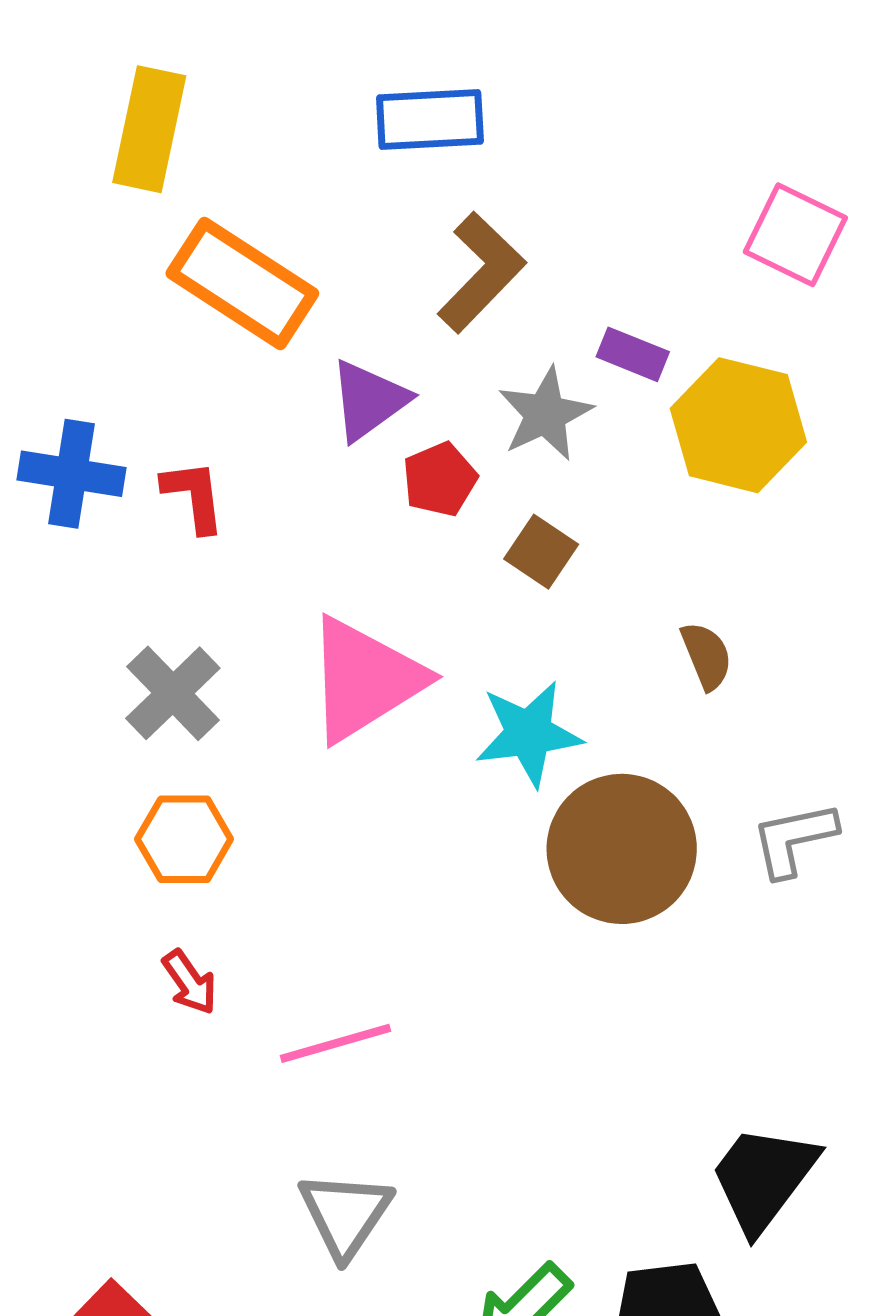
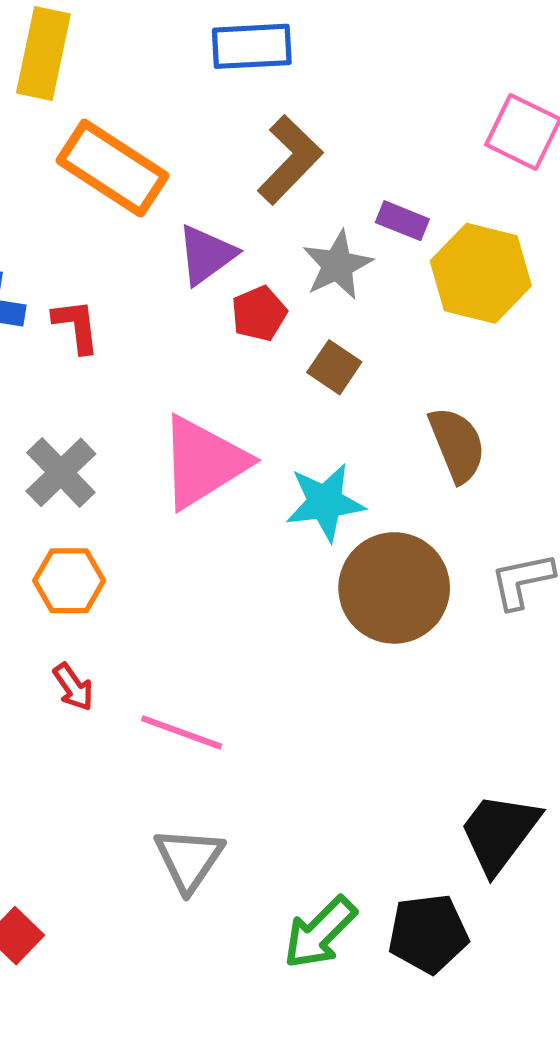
brown semicircle: (706, 656) -> (457, 445), size x1.5
pink line: (335, 1043) -> (182, 732), turned 36

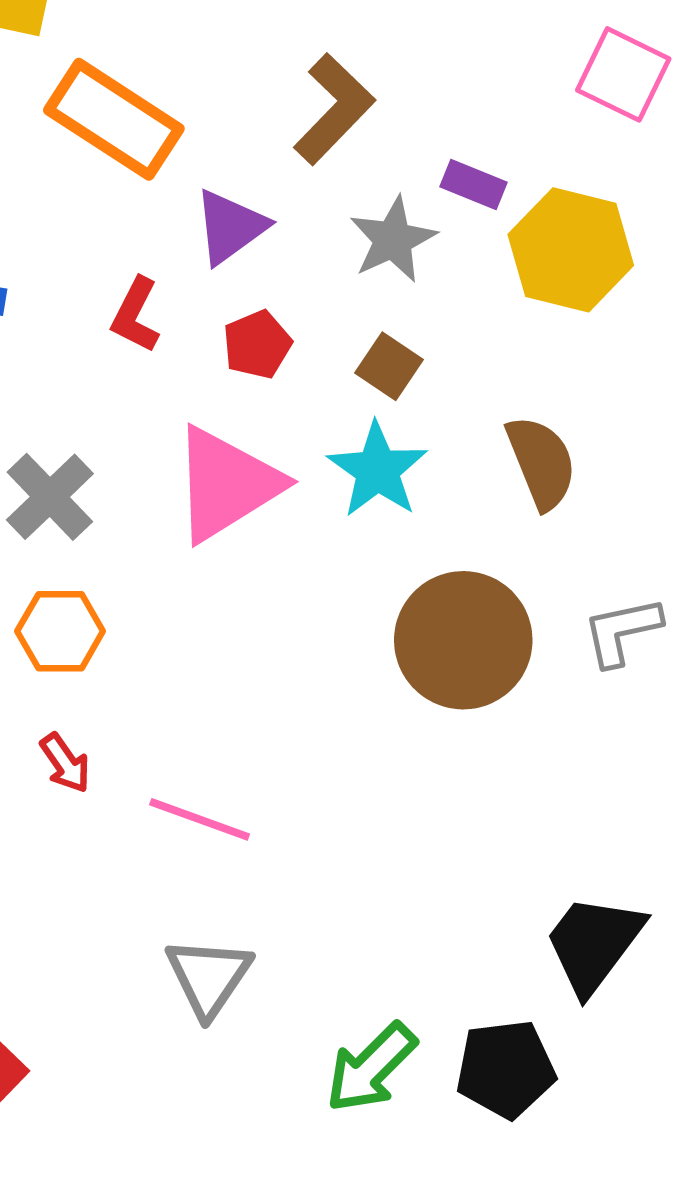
red pentagon: (259, 314) -> (257, 345), moved
red L-shape: (76, 326) -> (136, 315), moved, turned -146
cyan star: (325, 502) -> (378, 470), moved, turned -30

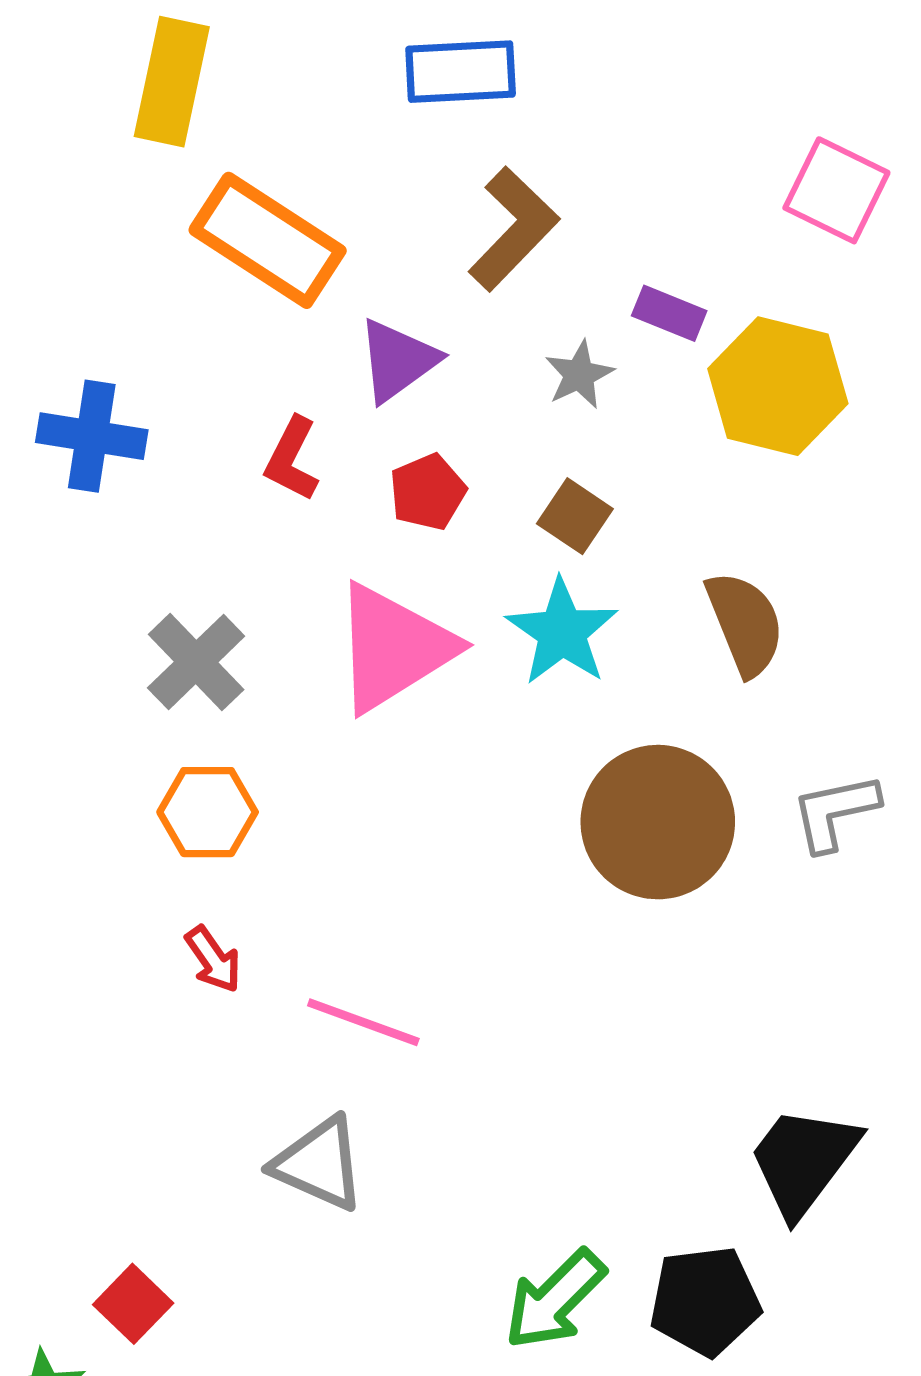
gray star: (393, 240) -> (579, 375), size x0.7
gray triangle: (209, 977) -> (319, 1164), moved, turned -40

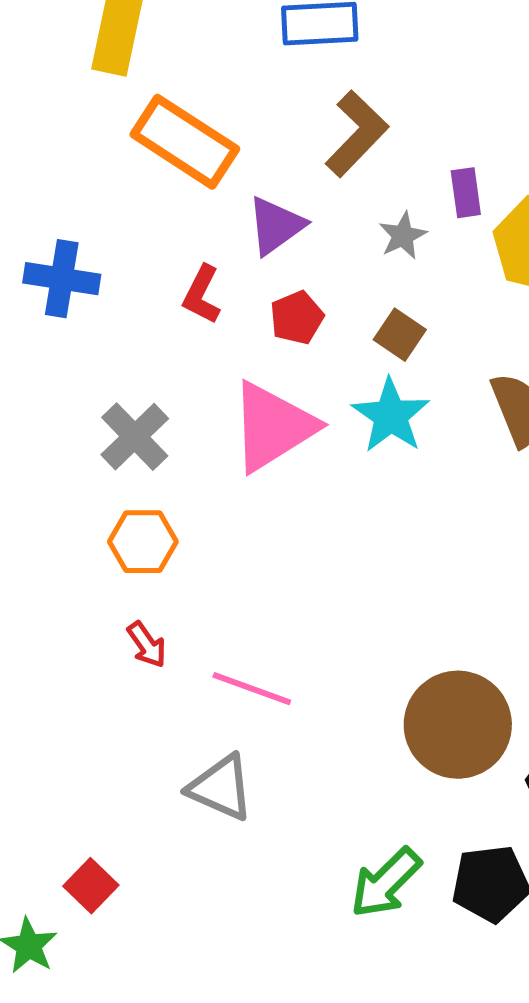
purple rectangle: (669, 313) -> (466, 193), turned 60
brown circle: (658, 822) -> (458, 725), moved

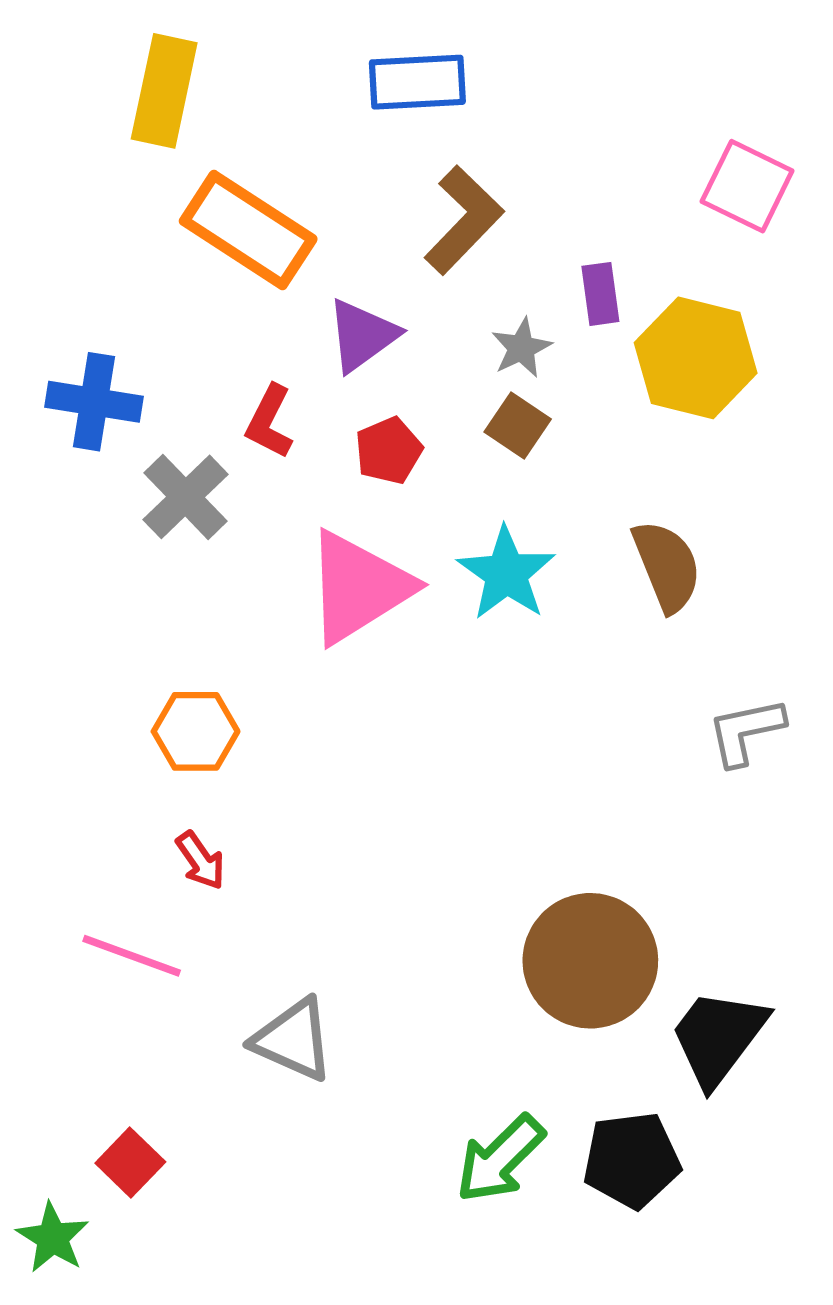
brown square: (400, 335) -> (518, 426), moved
gray cross: (135, 437) -> (185, 497), moved
pink line: (252, 689) -> (132, 956), moved

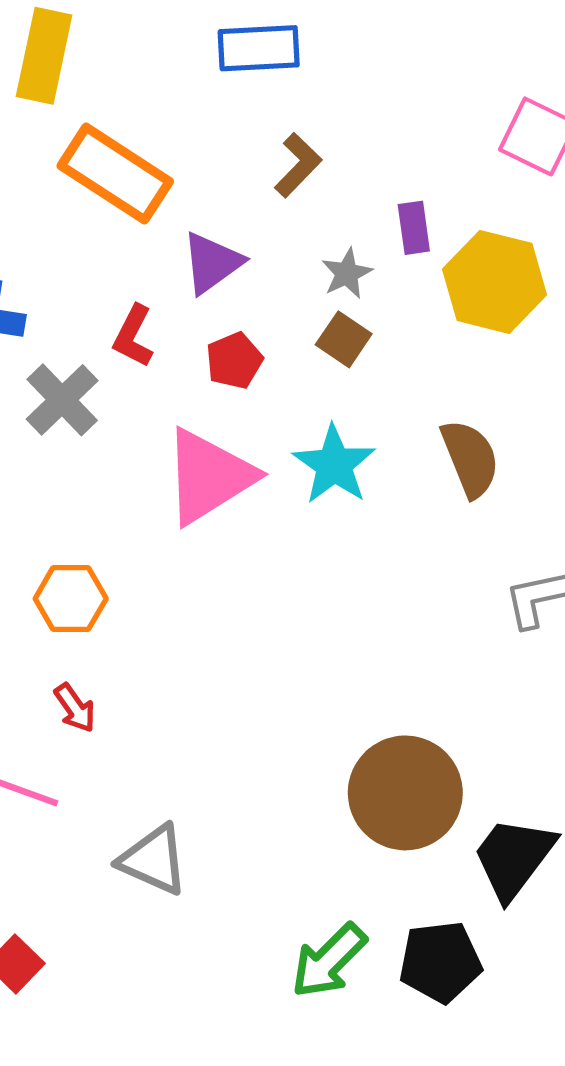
brown L-shape: (464, 220) -> (298, 165), size x0.7

